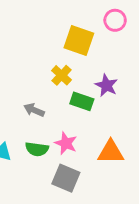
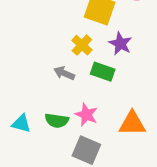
purple star: (106, 85) -> (120, 44), moved
gray arrow: (34, 110) -> (64, 73), moved

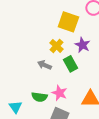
green rectangle: (103, 72) -> (70, 64), turned 42
cyan triangle: (21, 123) -> (15, 107), moved, turned 40

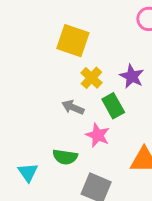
yellow square: (68, 22) -> (73, 41), moved
pink star: (59, 93) -> (98, 135), moved

